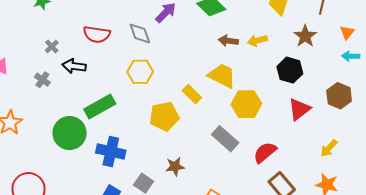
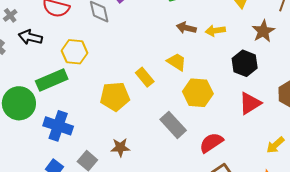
yellow hexagon: (140, 72) -> (74, 52), moved
yellow trapezoid: (222, 76) -> (177, 62), size x0.7

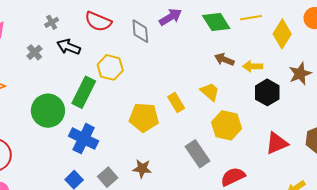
black hexagon: (245, 63) -> (267, 92), moved
green rectangle: (52, 80) -> (84, 92), turned -48

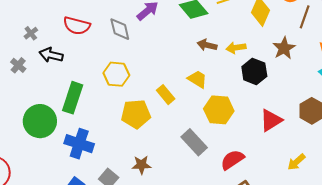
yellow hexagon: (110, 67) -> (116, 74), moved

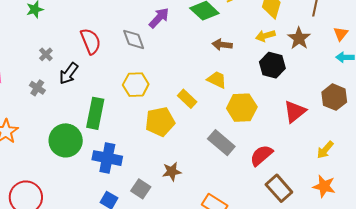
red semicircle: (77, 26) -> (91, 41), turned -120
yellow arrow: (236, 48) -> (265, 36), moved
black arrow: (51, 55) -> (69, 73), turned -60

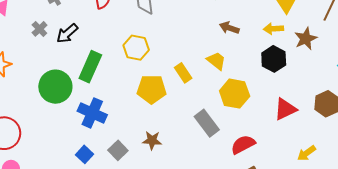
black arrow: (69, 73) -> (67, 33), moved

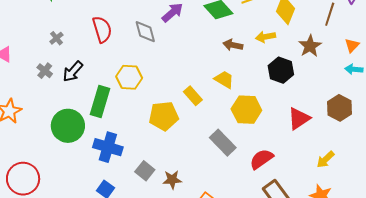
yellow arrow: (273, 29) -> (266, 37), moved
yellow hexagon: (136, 48) -> (129, 77), moved
brown star: (152, 140) -> (172, 180), moved
gray square: (118, 150) -> (145, 171), moved

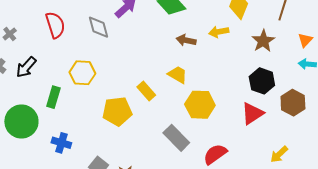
black hexagon: (281, 70) -> (262, 81), moved
green rectangle: (100, 101) -> (53, 97), size x0.7
blue cross: (108, 147) -> (61, 143), size x0.7

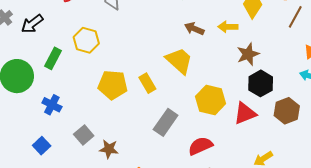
brown star: (263, 41) -> (248, 54), moved
yellow trapezoid: (178, 75) -> (179, 61), size x1.4
yellow rectangle: (146, 91) -> (147, 83), moved
yellow hexagon: (200, 105) -> (211, 100), moved
gray rectangle: (176, 138) -> (166, 122), turned 68

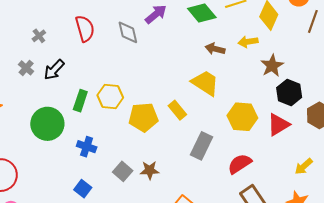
yellow hexagon: (86, 40) -> (110, 96), moved
brown star: (109, 149) -> (150, 170), moved

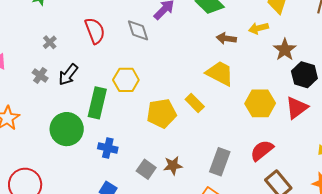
yellow hexagon: (110, 96) -> (126, 80), moved
green rectangle: (80, 101) -> (97, 103), size x1.4
gray rectangle: (202, 146) -> (220, 162), moved

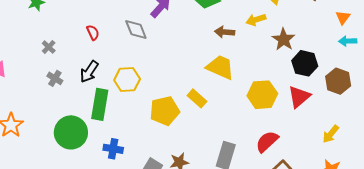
red semicircle: (95, 31) -> (93, 33), size x0.6
gray cross: (40, 75) -> (55, 78), moved
black arrow: (68, 75) -> (89, 72), moved

